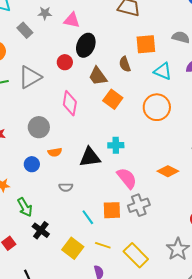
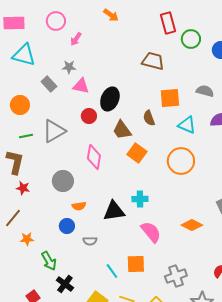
pink triangle: (72, 20) -> (81, 86), moved
blue circle: (32, 164) -> (67, 226), moved
gray cross: (139, 205) -> (176, 276), moved

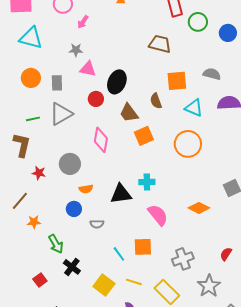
gray rectangle: (49, 84) -> (57, 83), moved, turned 42
orange circle: (20, 105) -> (31, 78), moved
orange square: (137, 153) -> (144, 136), turned 30
red star: (23, 188) -> (39, 173), moved

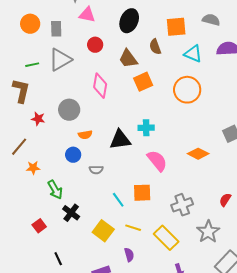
black ellipse: (117, 82) -> (129, 21), moved

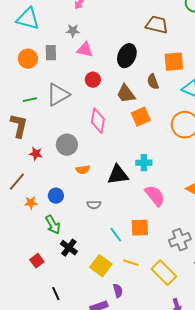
gray rectangle: (56, 29) -> (51, 53), moved
blue circle: (73, 155) -> (56, 196), moved
purple semicircle: (129, 255) -> (118, 291), moved

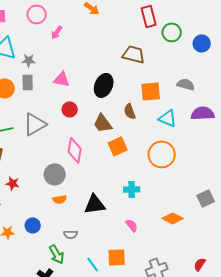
gray star: (73, 31) -> (29, 60), moved
gray circle: (67, 145) -> (55, 174), moved
cyan cross: (144, 163) -> (132, 189), moved
pink semicircle: (155, 196) -> (132, 225), size x0.6
green arrow: (53, 225) -> (57, 254), moved

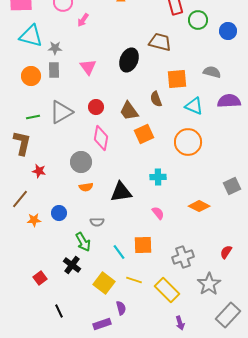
pink triangle: (62, 79) -> (88, 67), turned 42
black ellipse: (104, 85) -> (129, 60), moved
red circle: (70, 109) -> (96, 107), moved

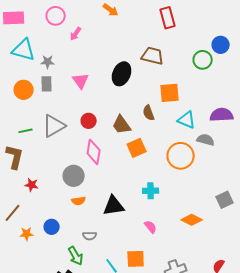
green circle: (198, 20) -> (203, 60), moved
gray semicircle: (212, 72) -> (206, 140), moved

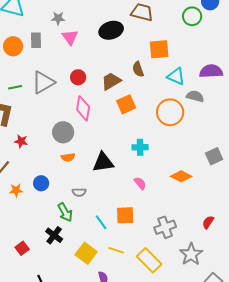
gray star: (48, 62) -> (58, 18), moved
black ellipse: (122, 74) -> (111, 30), turned 50
brown trapezoid: (122, 125) -> (111, 81), turned 95

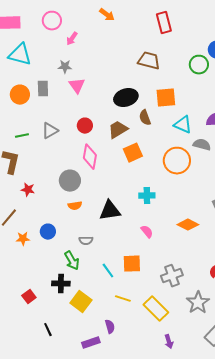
black ellipse: (111, 30) -> (126, 98), moved
gray triangle: (43, 82) -> (50, 131), size x0.7
black cross: (54, 235) -> (61, 284), turned -36
yellow square: (86, 253) -> (81, 302), moved

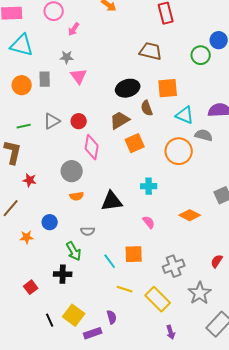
red circle: (85, 126) -> (79, 121), moved
orange star: (23, 239) -> (27, 237), moved
yellow square: (81, 302) -> (74, 315), moved

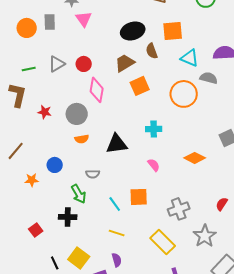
red star: (30, 180) -> (45, 112), moved
yellow line: (125, 289) -> (117, 233), moved

